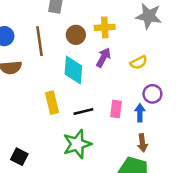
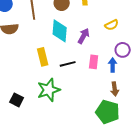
purple arrow: (103, 57) -> (84, 36), moved
green star: (77, 144) -> (49, 90), moved

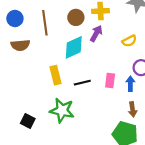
cyan diamond: (60, 31) -> (74, 47), turned 60
purple arrow: (84, 36) -> (96, 33), moved
green star: (49, 90) -> (62, 110), turned 30

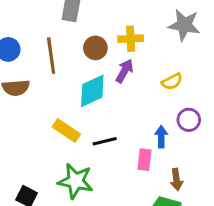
yellow rectangle: (56, 75) -> (66, 131), turned -42
pink rectangle: (110, 80) -> (144, 160), moved
blue arrow: (130, 84) -> (161, 137), moved

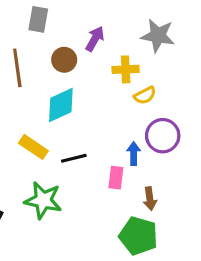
yellow cross: (131, 39) -> (126, 69), moved
purple arrow: (124, 71) -> (95, 39), moved
purple circle: (189, 120) -> (163, 136), size x1.4

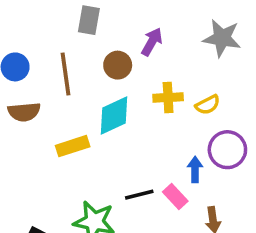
yellow cross: (126, 69) -> (168, 98), moved
yellow rectangle: (33, 147) -> (73, 146), moved, turned -52
black line: (74, 158) -> (139, 195), moved
pink rectangle: (116, 178) -> (175, 196), turned -50

